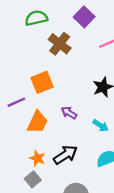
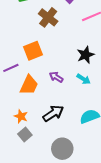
cyan arrow: (101, 126) -> (83, 79), moved
orange star: (37, 158) -> (21, 116), moved

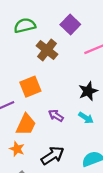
orange star: (21, 116) -> (17, 149), moved

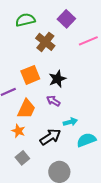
black star: (88, 91) -> (57, 79), moved
cyan arrow: (86, 118) -> (70, 122), moved, turned -48

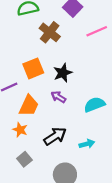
cyan arrow: (70, 122) -> (87, 144), moved
cyan semicircle: (86, 140) -> (95, 105), moved

